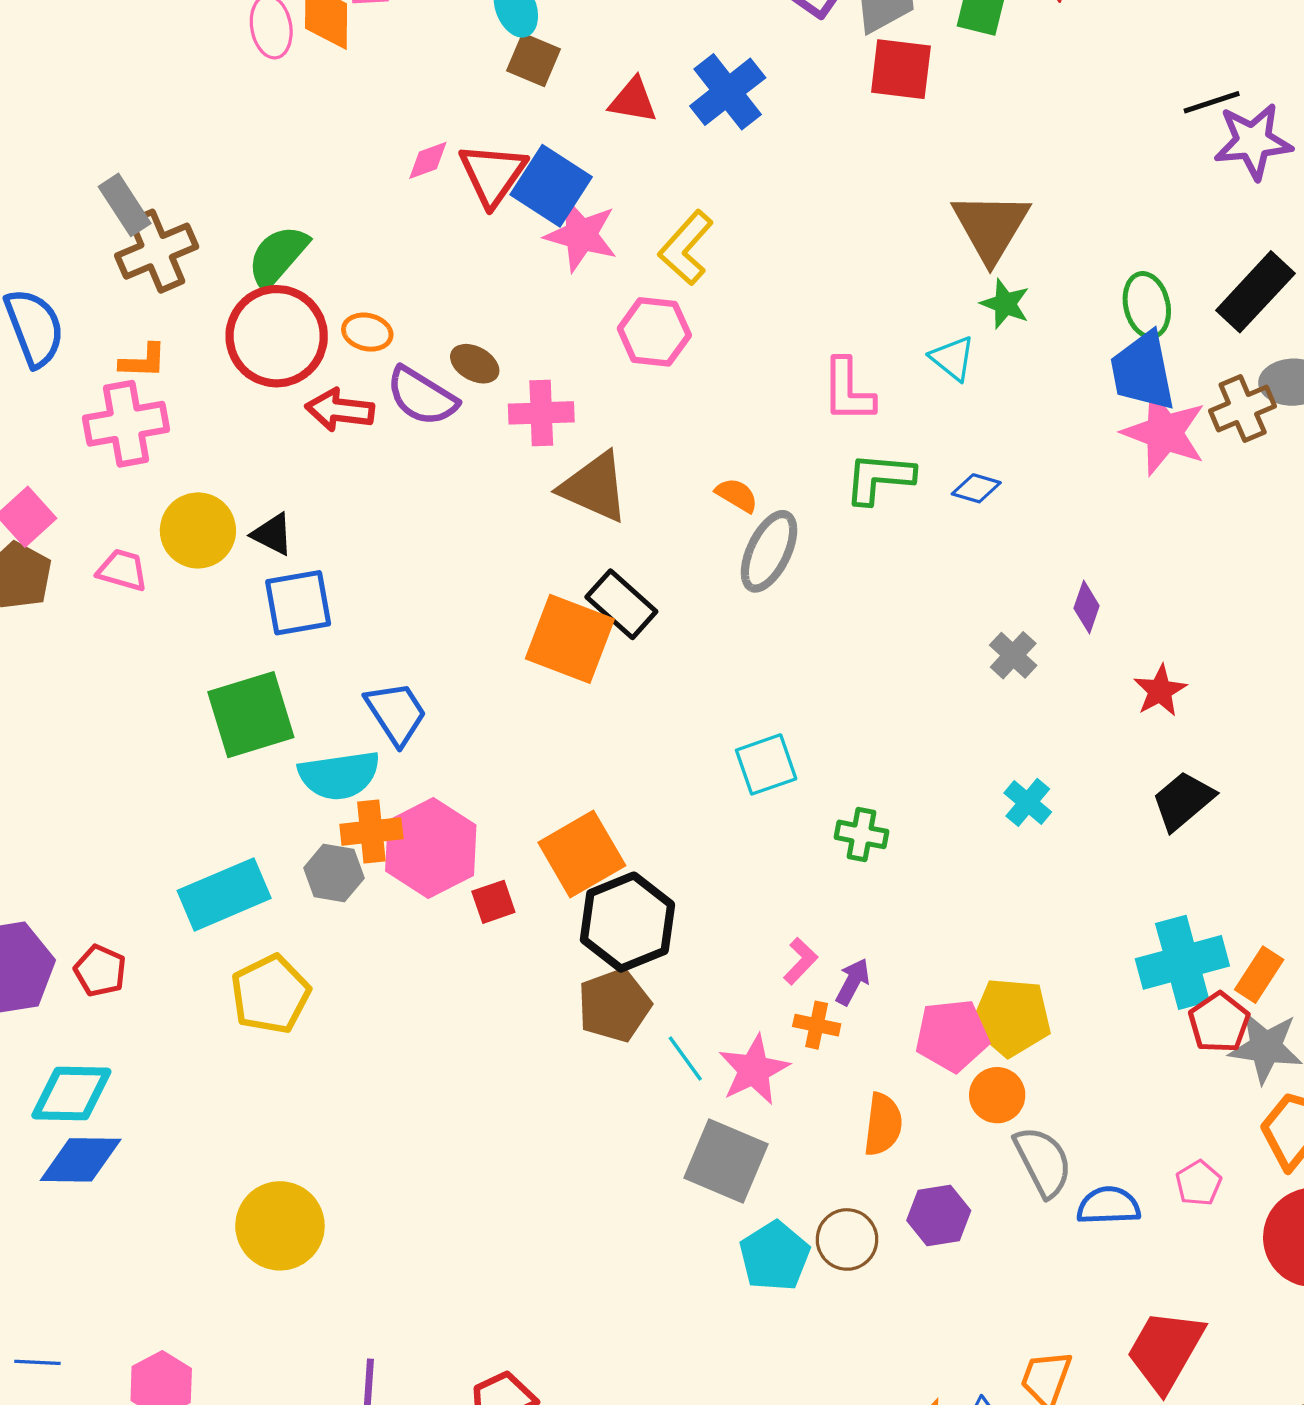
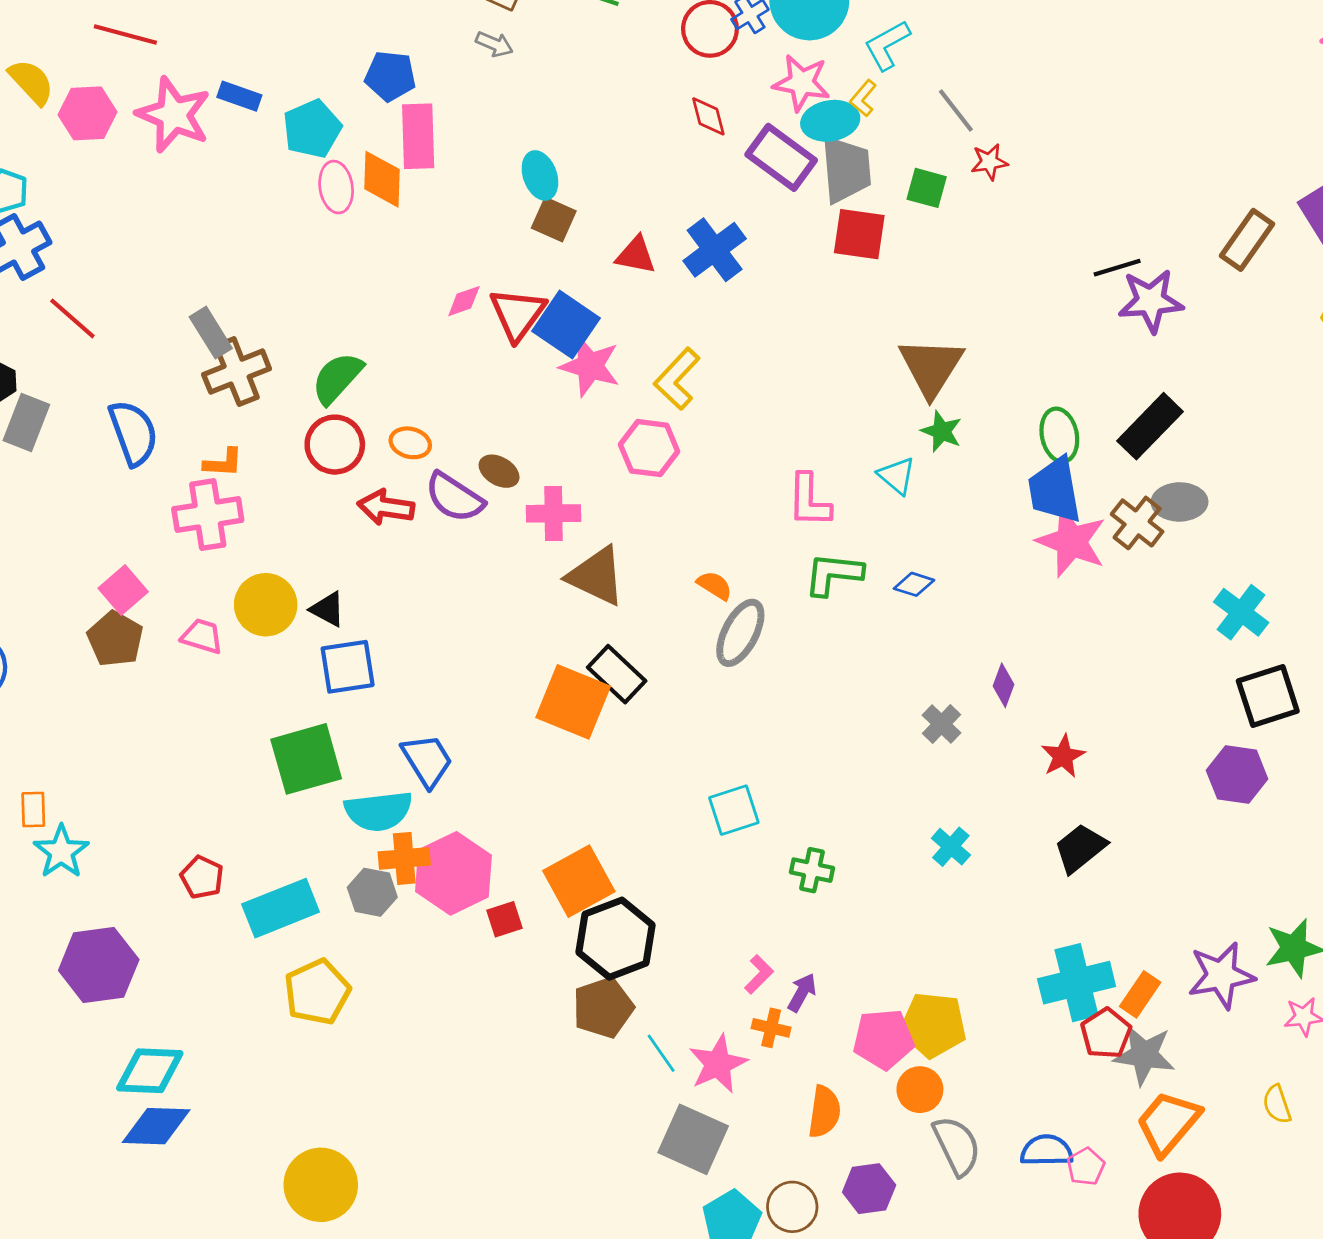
red circle: (277, 336) -> (335, 445), size x0.7
brown cross: (1243, 408) -> (1137, 523), turned -30
red pentagon: (100, 971) -> (202, 877), moved
blue semicircle: (1109, 1206) -> (1047, 1151), moved

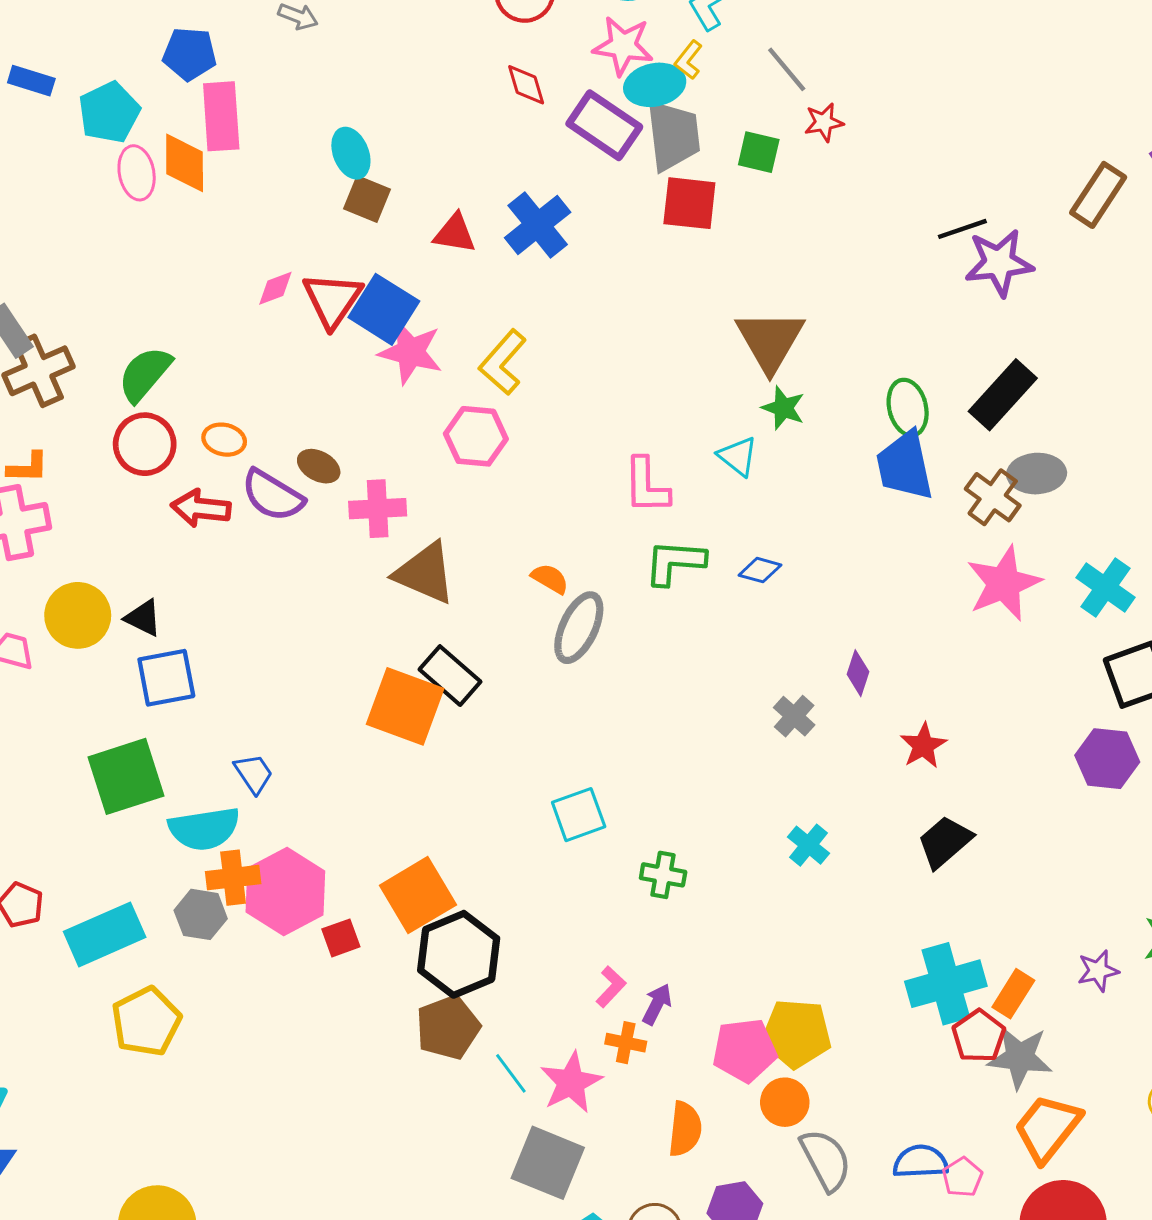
pink star: (1071, 542) -> (1004, 583), moved, turned 30
blue trapezoid: (427, 760) -> (254, 774), size x0.7
purple star: (1221, 975) -> (1098, 971), size x0.6

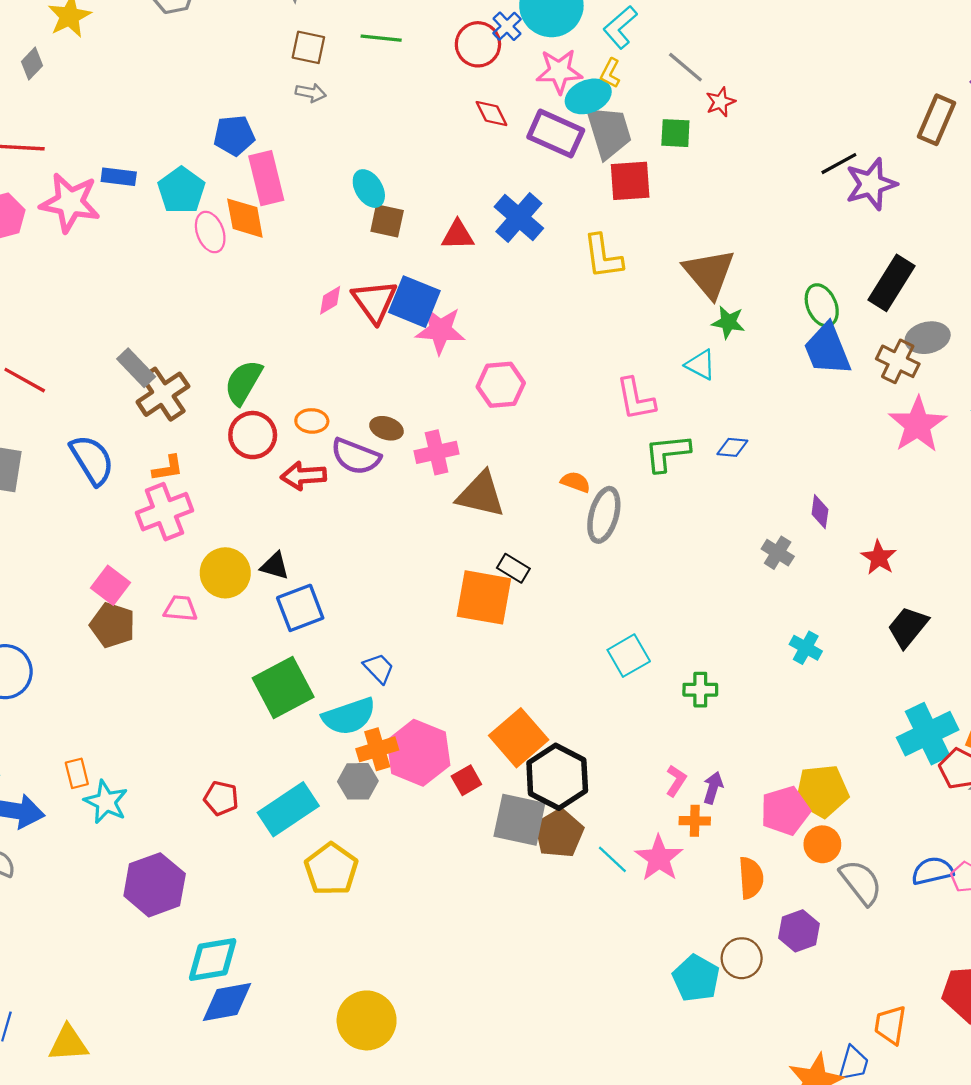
yellow L-shape: (503, 362) -> (603, 256), moved, turned -39
black rectangle: (450, 676) -> (513, 568), size x0.7
gray square: (548, 1163) -> (519, 820), moved

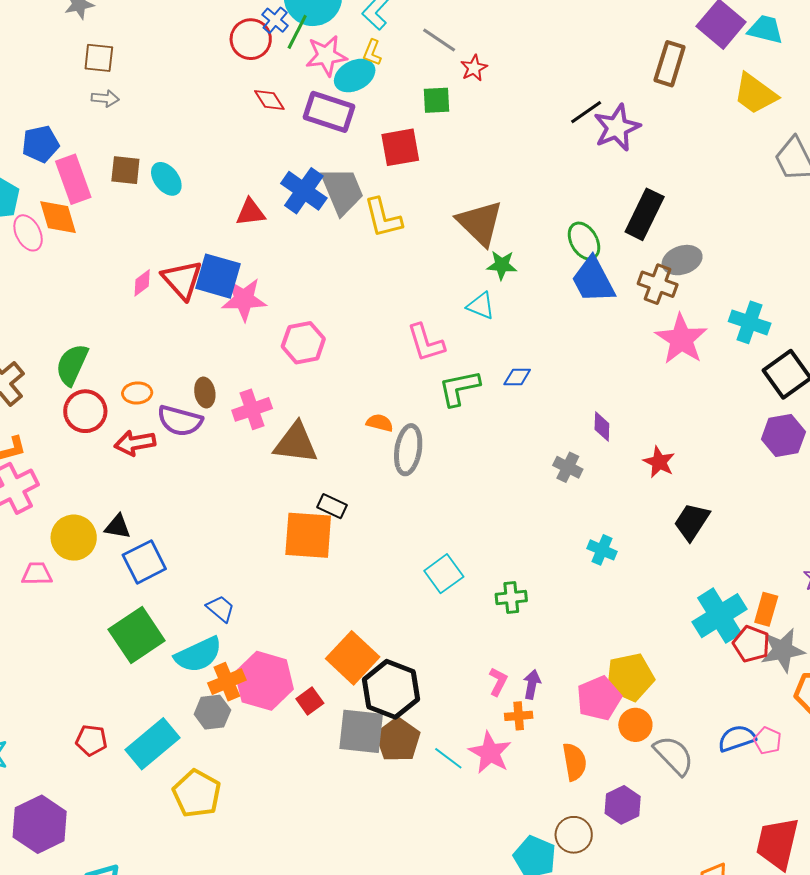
green line: (381, 38) -> (297, 32), moved, turned -63
gray trapezoid: (609, 132) -> (342, 191), moved
brown square: (387, 221) -> (125, 170), moved
brown ellipse: (386, 428) -> (205, 392), turned 68

